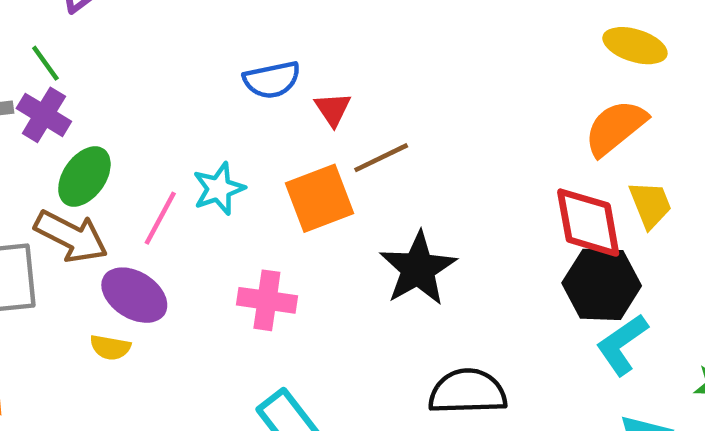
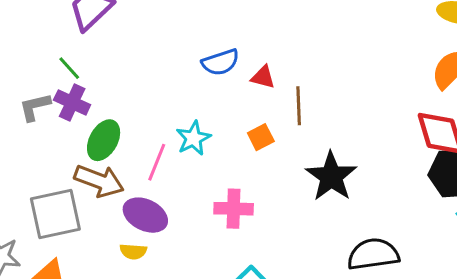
red triangle: (333, 109) -> (263, 77), turned -35
brown line: (381, 158) -> (299, 106), turned -60
orange square: (320, 198) -> (261, 137), size x0.6

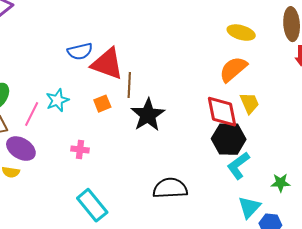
red triangle: (263, 77) -> (107, 64), size x2.0
black star: (331, 176) -> (148, 115), moved
pink cross: (234, 209) -> (80, 150), size x0.7

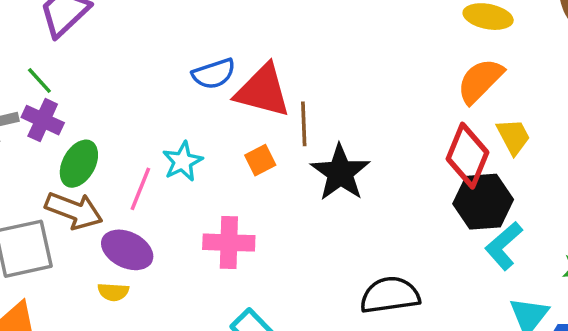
red diamond: (222, 112) -> (467, 156), turned 39
pink cross: (80, 150) -> (229, 243), size x1.6

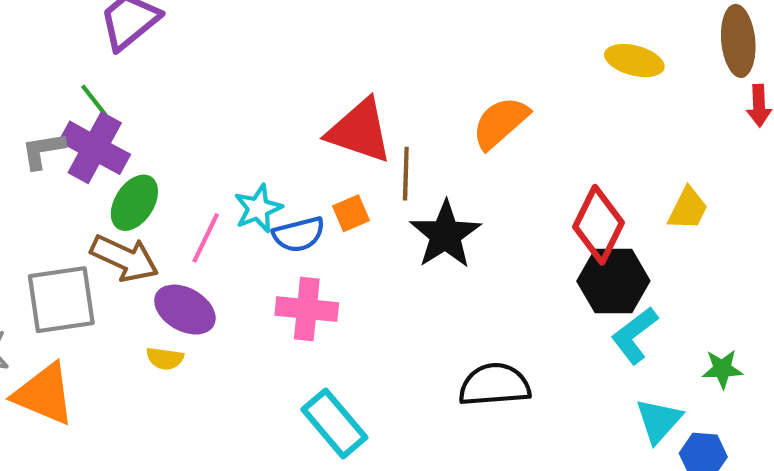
blue semicircle: (214, 74) -> (299, 234), moved
orange semicircle: (480, 81) -> (500, 123), moved
purple cross: (43, 120) -> (95, 148), size x1.4
yellow trapezoid: (513, 137) -> (688, 209), moved, turned 51

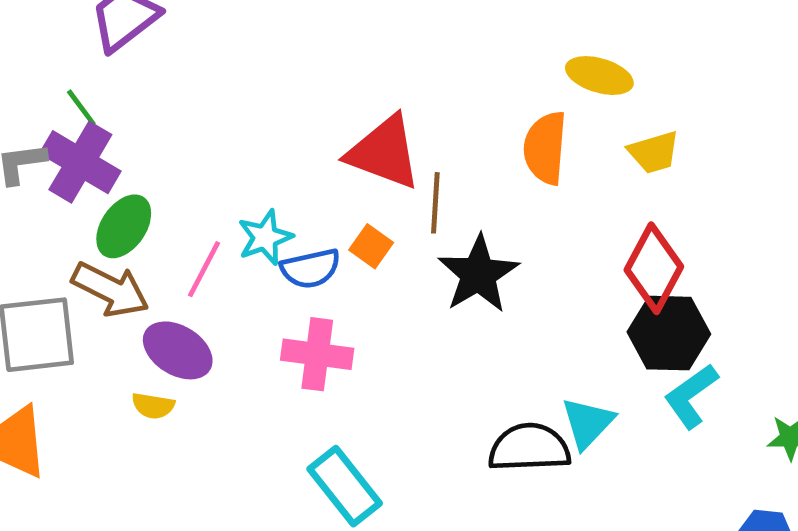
yellow ellipse: (634, 61) -> (599, 76), moved
orange semicircle: (500, 123) -> (545, 148), turned -46
yellow trapezoid: (688, 209) -> (654, 152), moved, turned 45
orange square: (351, 213) -> (371, 246), turned -33
cyan triangle: (659, 421) -> (588, 423), moved

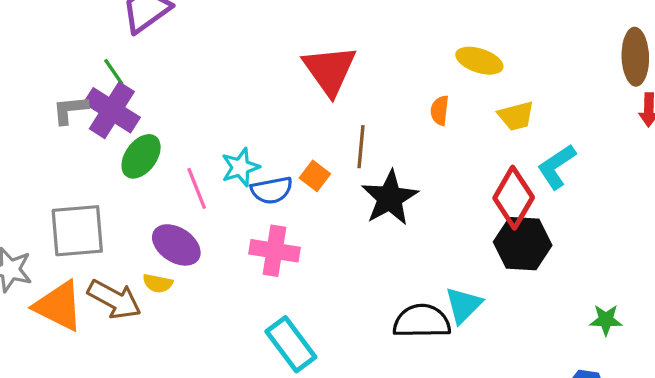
orange semicircle: (545, 148) -> (440, 110), size x0.6
red triangle: (384, 152) -> (330, 70), moved, turned 32
pink line: (204, 269) -> (197, 188), turned -51
brown arrow: (110, 289) -> (114, 299), moved
cyan L-shape: (691, 396) -> (557, 166), moved

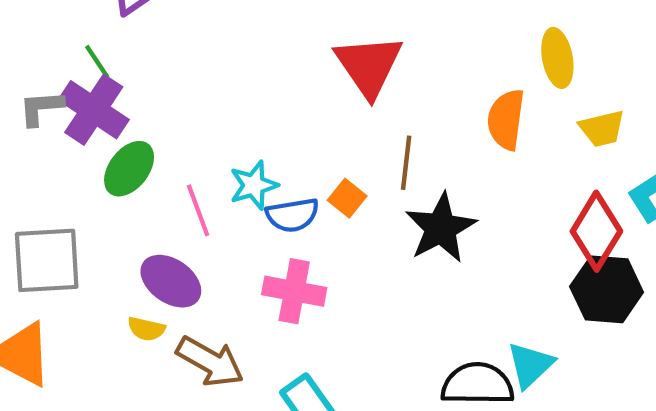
yellow ellipse: (479, 61) -> (557, 58), turned 60
orange semicircle: (440, 110) -> (506, 119), size x1.6
brown arrow: (114, 299) -> (210, 362), moved

